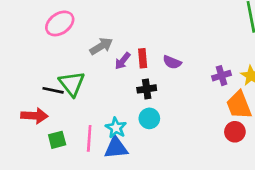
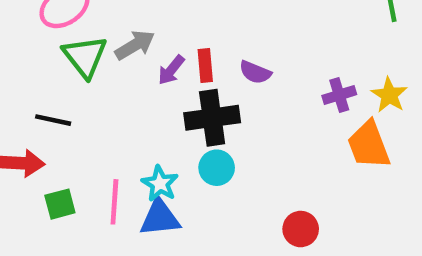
green triangle: (72, 84) -> (85, 56), moved
black cross: (147, 89) -> (212, 118), size x1.6
red circle: (235, 132) -> (301, 229), moved

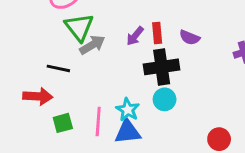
gray arrow: (135, 45) -> (92, 45), moved

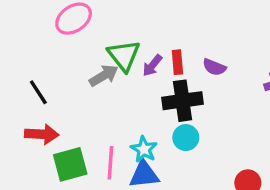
green triangle: (79, 27) -> (124, 55), moved
black line: (58, 68) -> (38, 92), moved, turned 45
green square: (63, 123) -> (70, 164), size x1.5

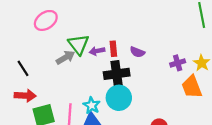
purple arrow: (152, 66) -> (97, 51), turned 40
cyan circle: (186, 138) -> (119, 98), size x1.5

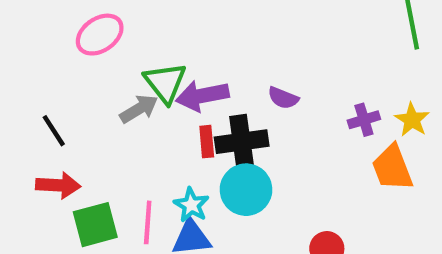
red rectangle: (113, 49) -> (207, 142), moved
purple arrow: (97, 51) -> (202, 96), size x1.6

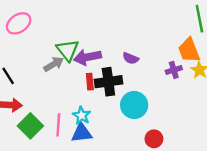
pink ellipse: (100, 35) -> (19, 23), moved
orange trapezoid: (392, 168) -> (189, 50), moved
cyan circle: (246, 190) -> (134, 105), moved
green square: (95, 225) -> (30, 126), turned -30

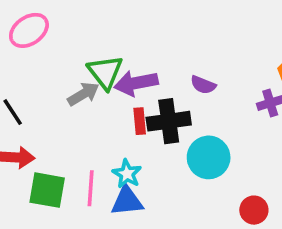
green square: (30, 126) -> (47, 190), turned -35
red circle: (154, 139) -> (254, 210), moved

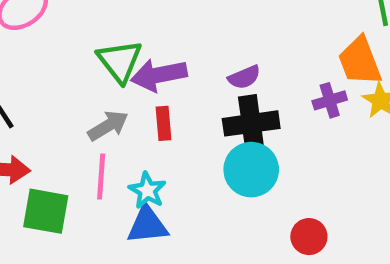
purple semicircle: (203, 85) -> (244, 77), turned -45
gray arrow: (83, 94) -> (108, 126), moved
black cross: (169, 121) -> (251, 123), moved
pink line: (91, 188) -> (101, 177), moved

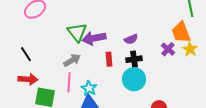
purple cross: (330, 100) -> (168, 49), turned -32
red rectangle: (163, 123) -> (109, 59), moved
black cross: (251, 123) -> (134, 59), size x0.7

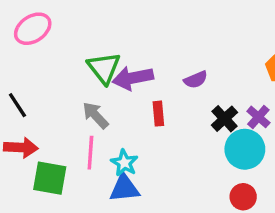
purple cross: (168, 49) -> (258, 117), moved
black cross: (134, 59) -> (224, 119), moved, turned -35
gray arrow: (72, 60) -> (96, 115), turned -102
cyan circle: (134, 79) -> (245, 149), moved

